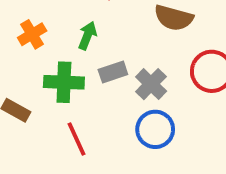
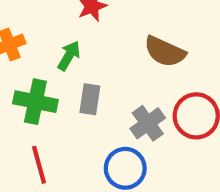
gray rectangle: (113, 72) -> (90, 99), turned -72
gray cross: (151, 84) -> (148, 123), moved

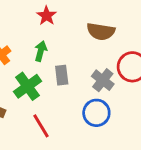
green cross: (35, 102) -> (27, 86), turned -32

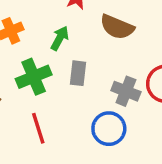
brown semicircle: (101, 32) -> (117, 27), moved
gray cross: (103, 80) -> (126, 91), turned -30

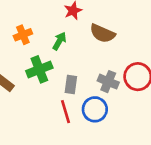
gray rectangle: (78, 73) -> (71, 84), moved
red line: (38, 128) -> (66, 112), moved

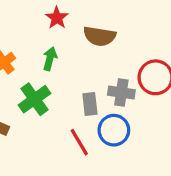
gray rectangle: (71, 84) -> (90, 104), moved

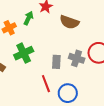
green arrow: (50, 59) -> (28, 18), moved
blue circle: (114, 130) -> (68, 93), moved

